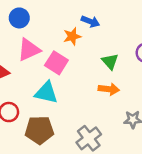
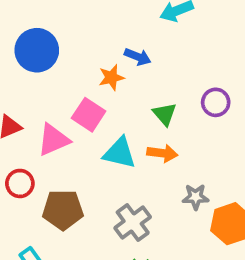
blue circle: (19, 18) -> (37, 50), size x1.5
pink triangle: (29, 50) -> (53, 140), moved
cyan triangle: (46, 93) -> (120, 153), moved

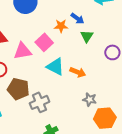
green triangle: (165, 114) -> (87, 36), moved
gray cross: (133, 222) -> (39, 102), moved

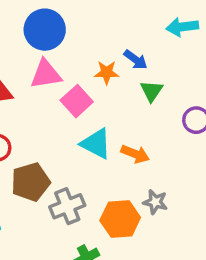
pink triangle: (22, 51) -> (46, 74), moved
brown pentagon: (18, 89) -> (31, 182), turned -30
orange hexagon: (105, 118) -> (120, 219), moved

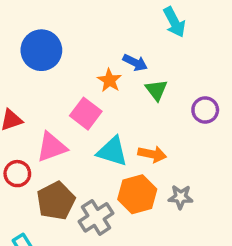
cyan arrow: (182, 27) -> (174, 22), turned -100
orange star: (107, 72) -> (109, 80), turned -30
pink triangle: (46, 74) -> (52, 147), moved
orange hexagon: (120, 219) -> (137, 194), moved

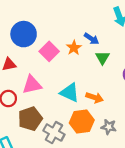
blue circle: (41, 50) -> (24, 34), moved
pink square: (86, 114) -> (49, 51), moved
gray cross: (96, 217) -> (54, 133), turned -35

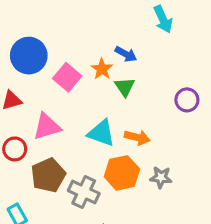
green triangle: (102, 58) -> (125, 87), moved

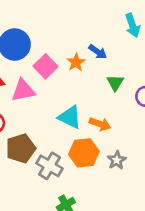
green triangle: (125, 87) -> (115, 83), moved
pink triangle: (47, 127) -> (23, 90), moved
gray star: (161, 177) -> (117, 160), turned 30

